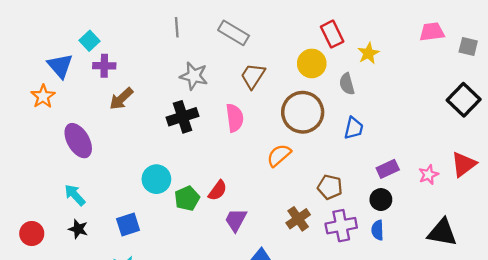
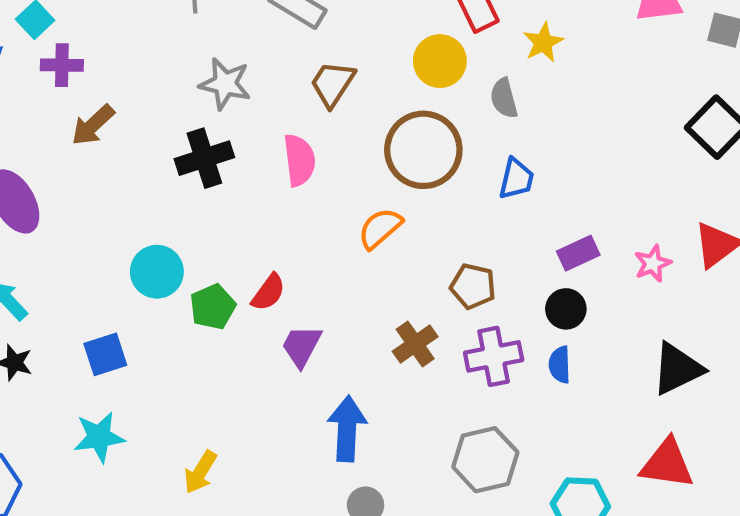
black triangle: (442, 232) -> (677, 369), turned -36

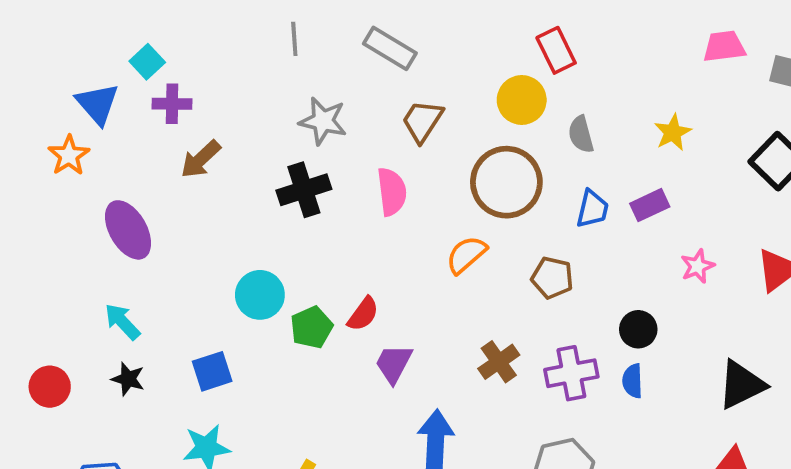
yellow star: (543, 42) -> (673, 132), moved
purple rectangle: (578, 253) -> (650, 205), moved
pink star: (653, 263) -> (697, 266), moved
brown pentagon: (473, 286) -> (552, 278), moved

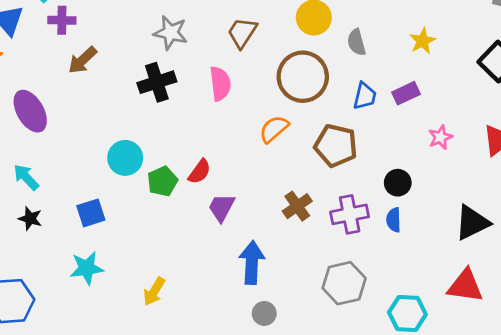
brown pentagon: (552, 278) -> (336, 146), size x1.4

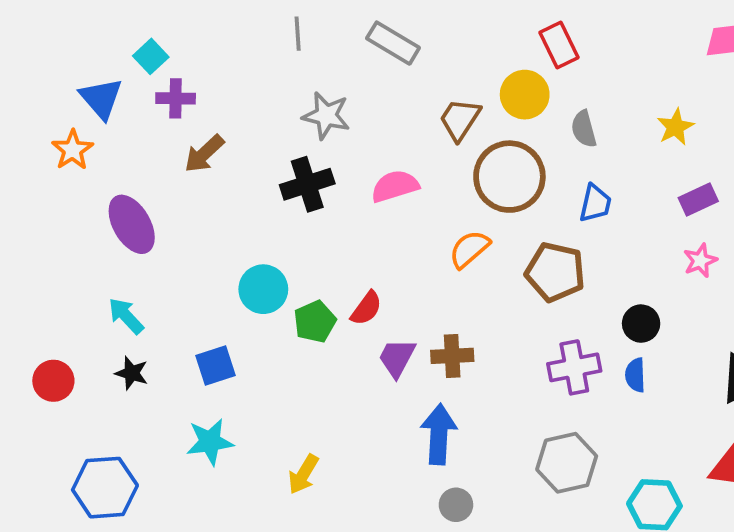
brown trapezoid: (242, 33) -> (460, 119), moved
pink semicircle: (220, 84) -> (395, 186), turned -100
purple rectangle: (406, 93) -> (698, 200), moved
brown cross: (297, 206) -> (452, 356), moved, turned 32

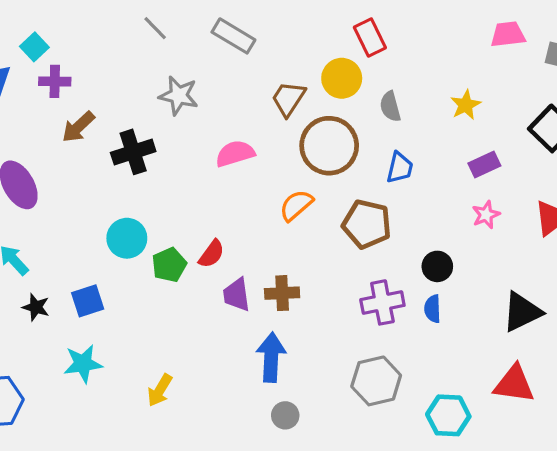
gray line: (298, 34) -> (155, 28), turned -40
black cross: (307, 184) -> (133, 152), moved
purple trapezoid: (397, 358) -> (237, 295), turned -36
black star: (132, 373) -> (36, 307), moved

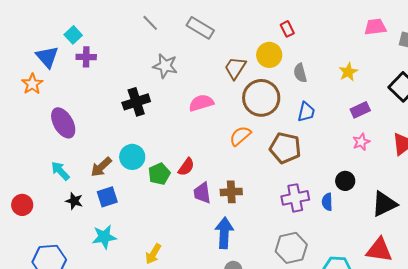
red rectangle: (370, 37) -> (287, 29), size x0.7
brown arrow: (78, 127) -> (101, 167), moved
black circle: (437, 266) -> (345, 181), moved

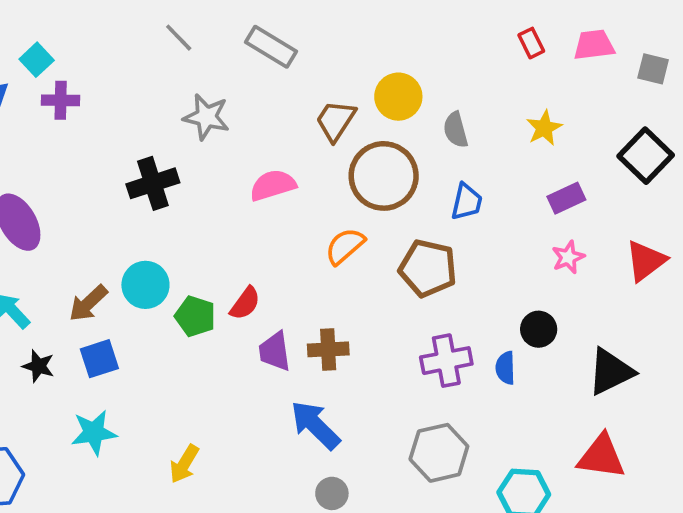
red rectangle: (287, 29) -> (531, 43), moved
green pentagon: (159, 174) -> (195, 316), turned -30
blue arrow: (224, 233) -> (315, 425), turned -48

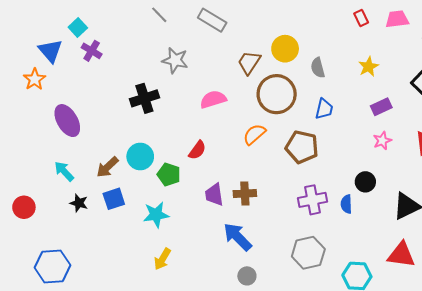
purple cross: (61, 100) -> (92, 51), turned 30
red semicircle: (245, 303) -> (197, 150), moved
cyan star: (94, 433) -> (156, 215), moved

